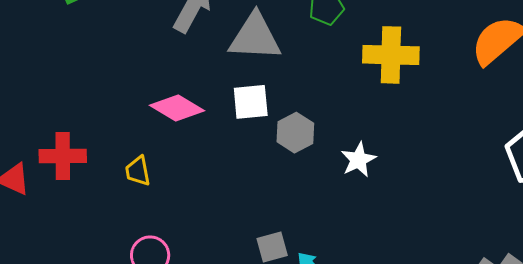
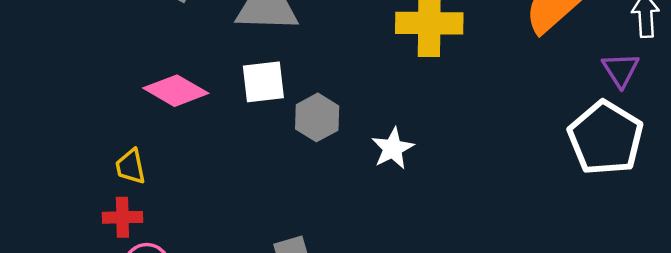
red cross: (63, 156) -> (122, 217), moved, size x0.7

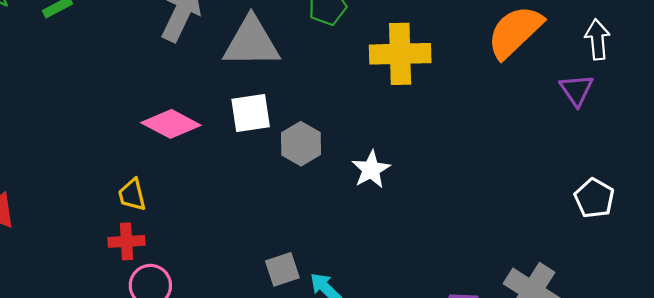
white pentagon: (606, 138) -> (594, 198), moved, size x0.6

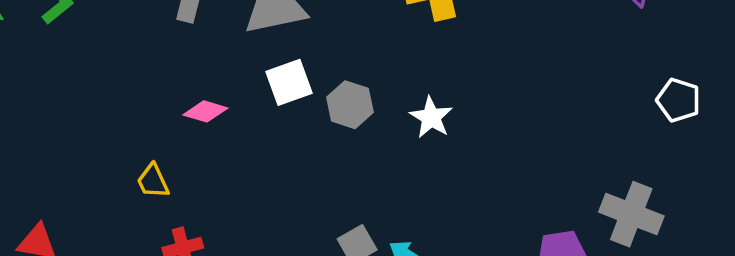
pink diamond: (171, 124) -> (205, 111), size x0.7
yellow trapezoid: (132, 195) -> (153, 181), moved

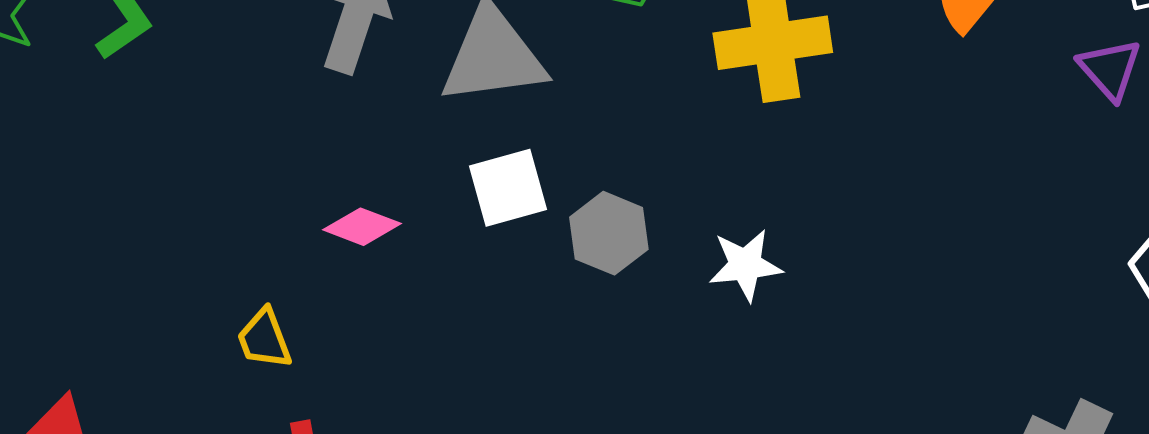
white star: (431, 117) -> (745, 265), turned 30

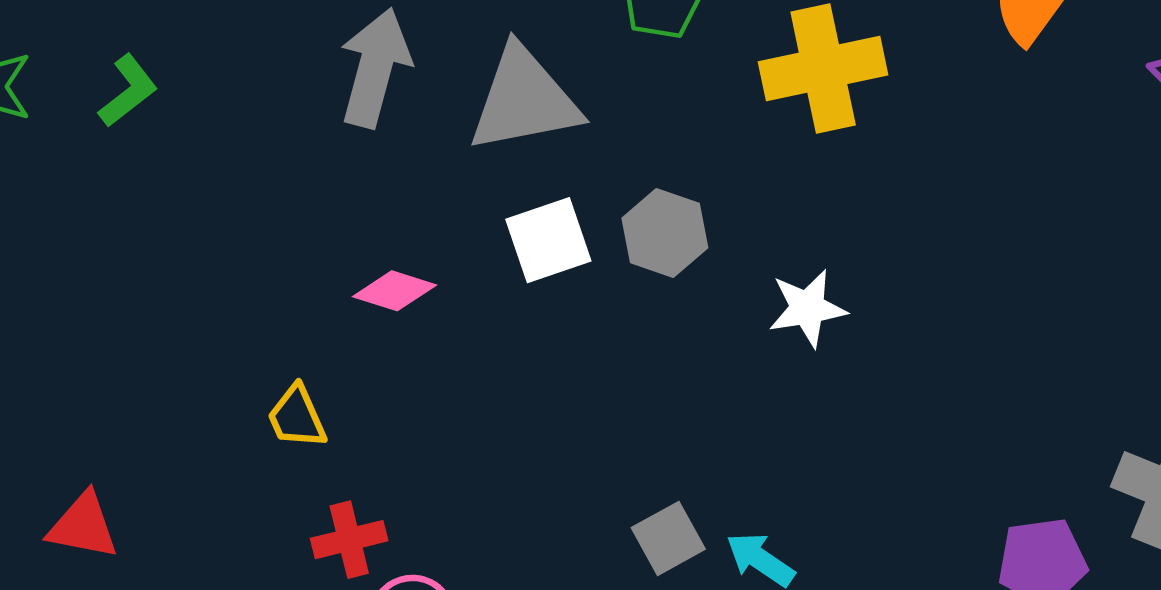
gray hexagon: (609, 233) -> (665, 233), moved

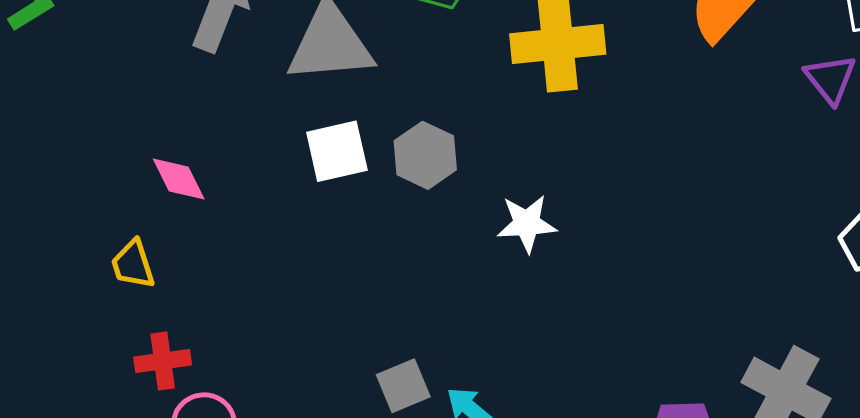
pink diamond: (394, 291) -> (179, 179), moved, turned 40

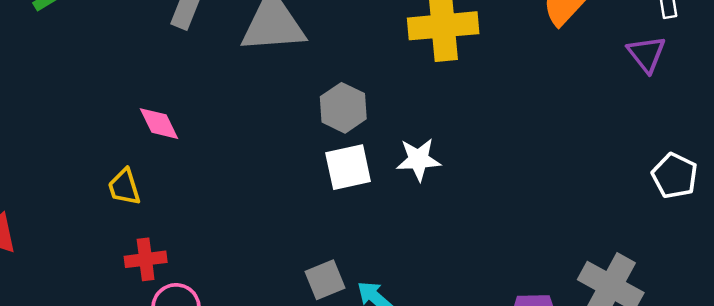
white square: (337, 151) -> (348, 167), moved

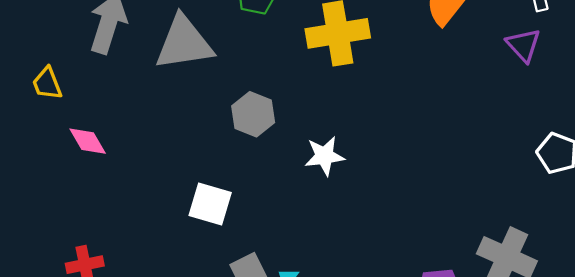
white square: (348, 167) -> (210, 204), moved, turned 33
yellow trapezoid: (124, 187) -> (47, 83), moved

